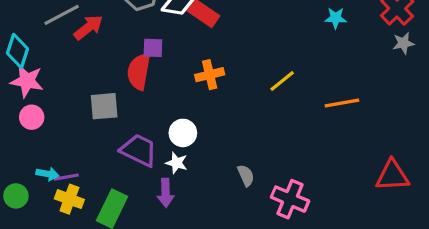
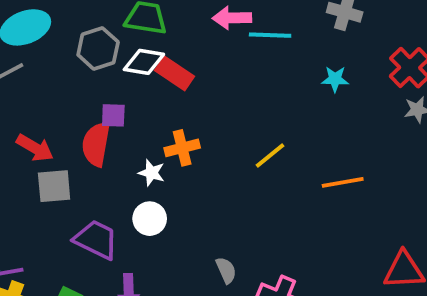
red arrow: (88, 27) -> (35, 148), moved, turned 68
white star: (177, 163) -> (152, 173), moved

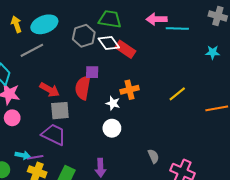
white diamond: (144, 62) -> (109, 43), turned 45
purple trapezoid: (96, 240) -> (54, 134), moved

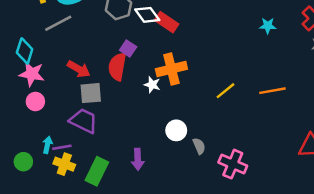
purple square: (92, 72) -> (128, 49), turned 32
orange cross: (130, 90) -> (171, 69), size x1.4
yellow line: (177, 94) -> (226, 91), moved
white circle: (112, 128) -> (176, 130), moved
cyan arrow: (23, 155) -> (47, 145), turned -88

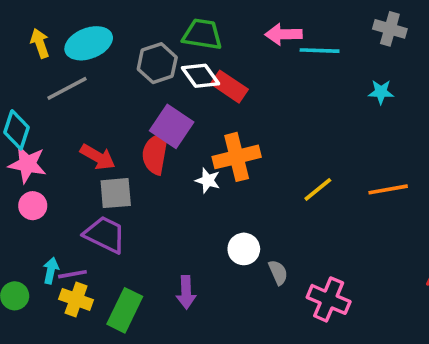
purple square: (128, 49) -> (172, 126), size x1.6

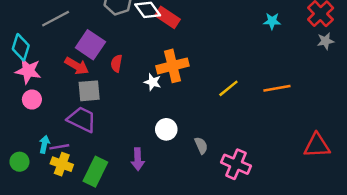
purple square: (172, 126) -> (90, 45), moved
red semicircle: (155, 153) -> (117, 63), size x0.6
white circle: (244, 249) -> (166, 129), moved

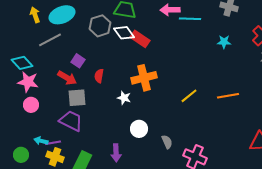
purple square: (90, 45) -> (78, 61), size x0.6
cyan diamond: (21, 47) -> (22, 63), turned -60
white star: (153, 82) -> (124, 98), moved
cyan arrow: (44, 144) -> (41, 141), turned -88

